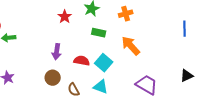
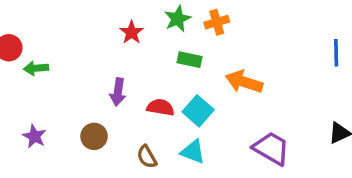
orange cross: (126, 14) -> (217, 22), moved
orange arrow: (131, 46) -> (244, 82), turned -30
brown circle: (53, 78) -> (94, 136), moved

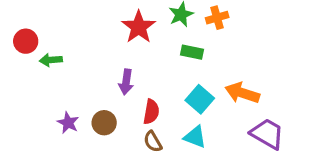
red star: (132, 32) -> (139, 27), size x1.5
orange arrow: (244, 82) -> (242, 93), moved
red semicircle: (161, 107) -> (151, 112), moved, turned 90
purple star: (34, 136) -> (68, 123), moved

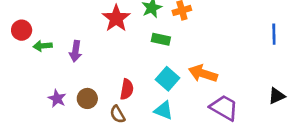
purple arrow: (126, 82) -> (75, 51), moved
brown semicircle: (153, 142) -> (118, 114), moved

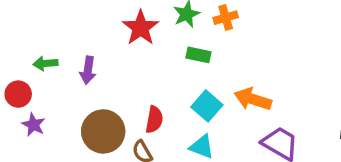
red circle: (22, 30) -> (18, 94), moved
purple star: (57, 98) -> (33, 125), moved
brown circle: (87, 98) -> (103, 131), size x1.6

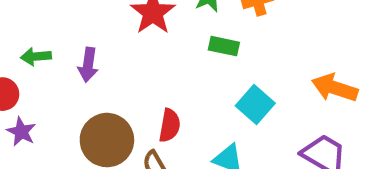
orange arrow: (253, 99) -> (335, 88), moved
cyan square: (207, 106) -> (255, 105), moved

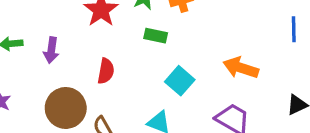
red semicircle: (170, 125) -> (106, 71), moved

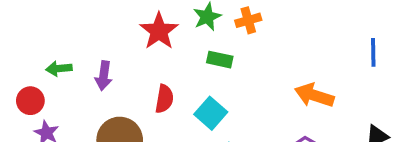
cyan square: (180, 81) -> (211, 113), moved

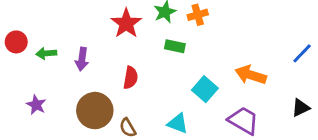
blue line: (373, 52) -> (302, 53), moved, turned 45
red circle: (30, 101) -> (16, 42), moved
cyan square: (211, 113) -> (205, 89), moved

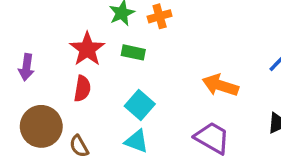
red star: (126, 23) -> (87, 49), moved
cyan square: (205, 89) -> (140, 105), moved

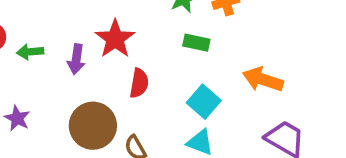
red star: (87, 49) -> (115, 39), moved
orange arrow: (220, 85) -> (263, 79), moved

